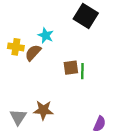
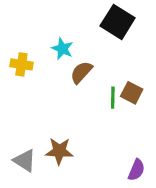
brown semicircle: (33, 53) -> (81, 72), moved
brown square: (71, 68) -> (132, 93), moved, turned 35
gray triangle: (18, 117) -> (25, 161), turned -30

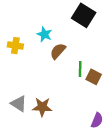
brown square: (132, 93) -> (94, 77), moved
gray triangle: (25, 161) -> (19, 104), moved

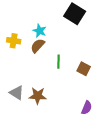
brown semicircle: (58, 51) -> (38, 46), moved
green line: (80, 69) -> (59, 62), moved

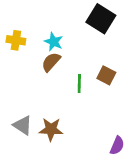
yellow cross: (14, 41) -> (16, 40), moved
brown square: (84, 69) -> (106, 75), moved

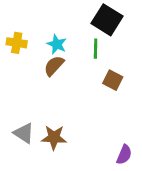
green line: (79, 84) -> (96, 49), moved

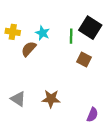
black square: (107, 20) -> (90, 28), moved
brown semicircle: (54, 66) -> (29, 49), moved
brown star: (54, 137) -> (51, 99), moved

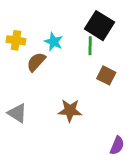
black square: (90, 28) -> (100, 26), moved
gray triangle: (18, 99) -> (17, 113), moved
brown star: (51, 99) -> (70, 110), moved

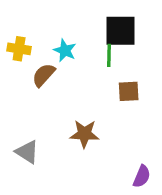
black square: (100, 26) -> (120, 31), turned -32
brown square: (106, 75) -> (129, 91), turned -30
gray triangle: (17, 113) -> (27, 152), moved

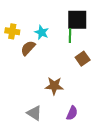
brown square: (129, 91) -> (83, 59), turned -32
gray triangle: (27, 152) -> (34, 113), moved
purple semicircle: (142, 176) -> (72, 113), moved

